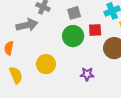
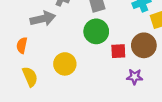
red square: (95, 30) -> (118, 51), moved
purple star: (87, 74) -> (135, 77), moved

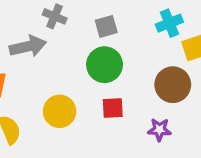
red square: (118, 51) -> (113, 108), moved

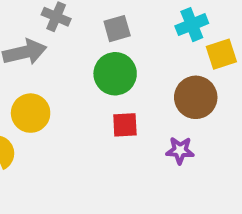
yellow circle: (60, 111) -> (31, 113), moved

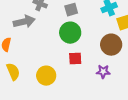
yellow circle: (31, 113) -> (46, 76), moved

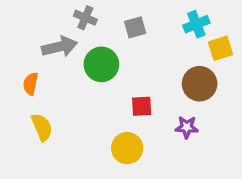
green circle: (70, 33) -> (101, 64), moved
yellow circle: (46, 76) -> (127, 148), moved

